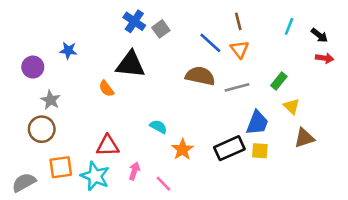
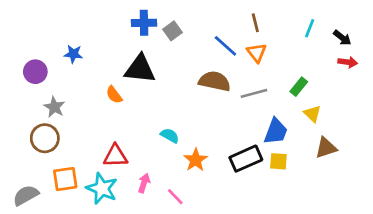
blue cross: (134, 21) -> (144, 23), turned -35

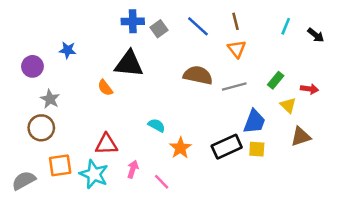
blue line: (225, 46) -> (198, 26), moved
red arrow: (348, 62) -> (309, 89), moved

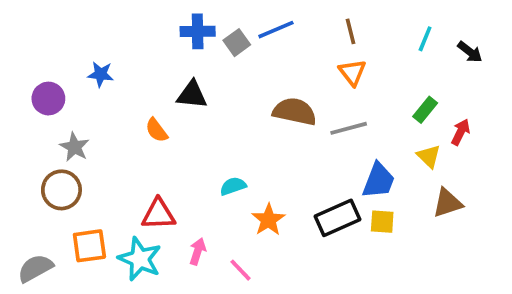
blue line: (198, 26) -> (276, 30), moved, turned -65
black triangle: (129, 64) -> (192, 95), size x0.7
green rectangle: (276, 80) -> (425, 110), moved
red arrow: (309, 89) -> (461, 132), turned -72
cyan semicircle: (157, 125) -> (233, 186), turned -48

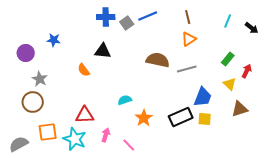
orange triangle: (352, 72) -> (189, 39), turned 35

